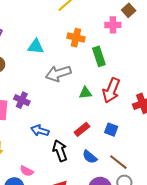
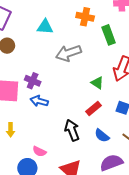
green triangle: (85, 93) -> (97, 83), moved, turned 40
blue arrow: (40, 131) -> (39, 101), moved

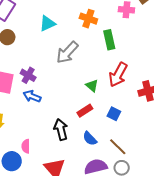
cyan triangle: (45, 27) -> (47, 23), turned -36
gray arrow: (68, 53) -> (67, 52), turned -35
pink semicircle: (39, 151) -> (26, 146), turned 56

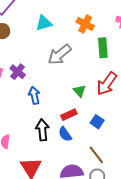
blue arrow: (32, 96) -> (34, 95), moved, turned 48
blue semicircle: (90, 139) -> (65, 134), moved

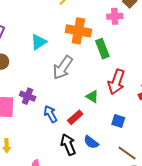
orange cross: (85, 24) -> (78, 31), size x1.4
red rectangle: (69, 115) -> (75, 117), moved

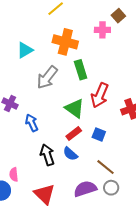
green rectangle: (102, 49) -> (81, 70), moved
green triangle: (92, 97) -> (75, 108), size x1.5
red rectangle: (75, 117) -> (74, 134), moved

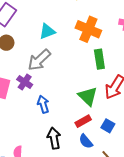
gray arrow: (47, 77) -> (39, 60), moved
blue semicircle: (70, 154) -> (86, 141), moved

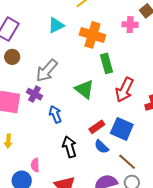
cyan triangle: (47, 31) -> (56, 25), moved
green triangle: (88, 96) -> (84, 89), moved
blue square: (108, 126) -> (122, 129), size x1.6

